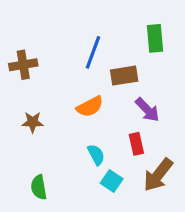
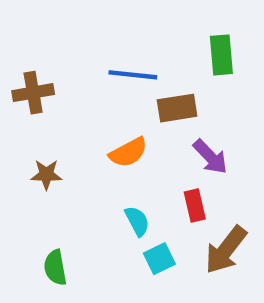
blue line: (93, 52) -> (133, 75), turned 76
cyan square: (112, 181) -> (159, 259), turned 30

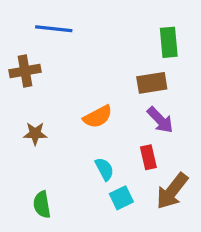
blue line: (133, 75) -> (54, 29), moved
brown rectangle: (177, 108) -> (152, 83), moved

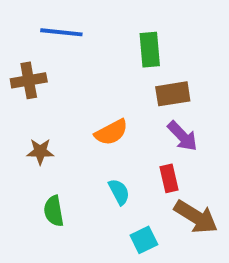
green rectangle: (169, 42) -> (150, 50), moved
brown arrow: (172, 191) -> (196, 217), turned -96
cyan square: (121, 198) -> (144, 240), moved
green semicircle: (42, 205) -> (54, 211), moved

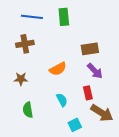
green rectangle: (150, 50) -> (64, 17), moved
brown cross: (29, 80) -> (25, 44), moved

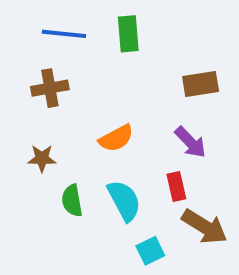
brown rectangle: (90, 49) -> (201, 84), moved
cyan semicircle: (62, 100) -> (124, 201), size x1.5
green semicircle: (28, 110) -> (72, 201), moved

